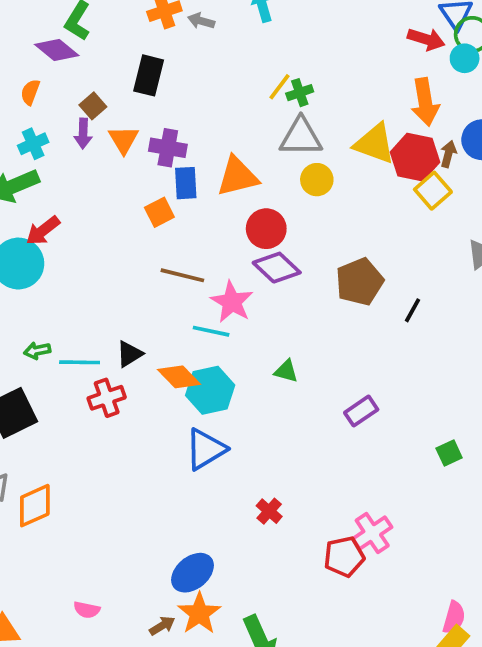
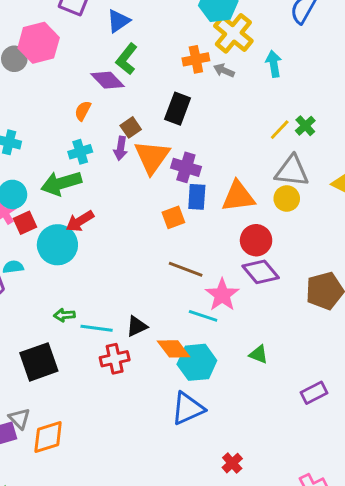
green cross: (300, 93) -> (305, 126), moved, turned -30
orange triangle: (124, 140) -> (152, 157), size x1.5
yellow circle: (317, 180) -> (287, 199), moved

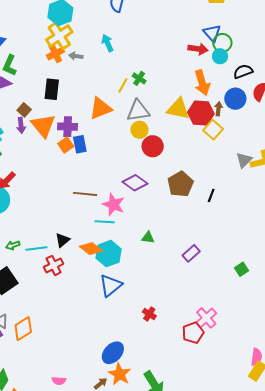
yellow cross: (233, 33) -> (59, 36), moved, turned 32
orange triangle: (238, 196) -> (101, 108), moved
orange square: (173, 217) -> (66, 145), moved
red circle: (256, 240) -> (153, 146), moved

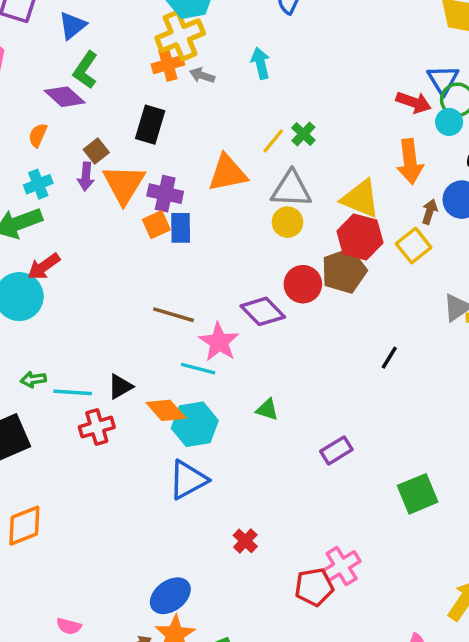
red hexagon: (201, 113) -> (360, 237), moved
red circle: (153, 146) -> (303, 284), moved
brown pentagon: (181, 184) -> (344, 271), moved
green square: (241, 269) -> (418, 494), size x1.6

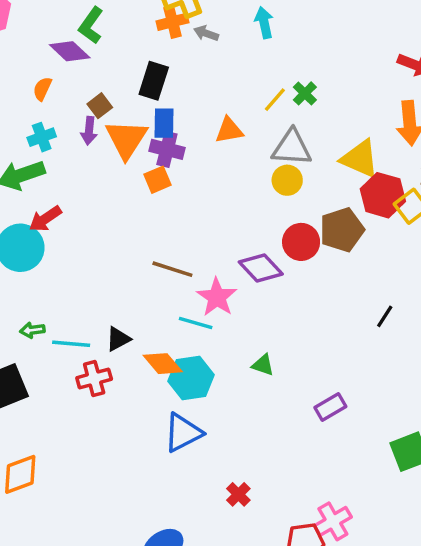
orange triangle: (228, 173) -> (229, 130), size x0.7
blue rectangle: (181, 228) -> (164, 123), moved
red hexagon: (360, 237) -> (383, 195), moved

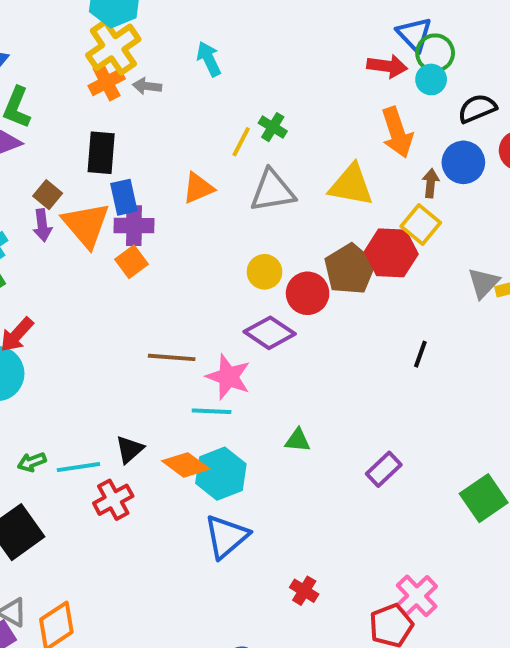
yellow circle: (287, 180) -> (264, 272), moved
red hexagon: (383, 195) -> (391, 253), moved

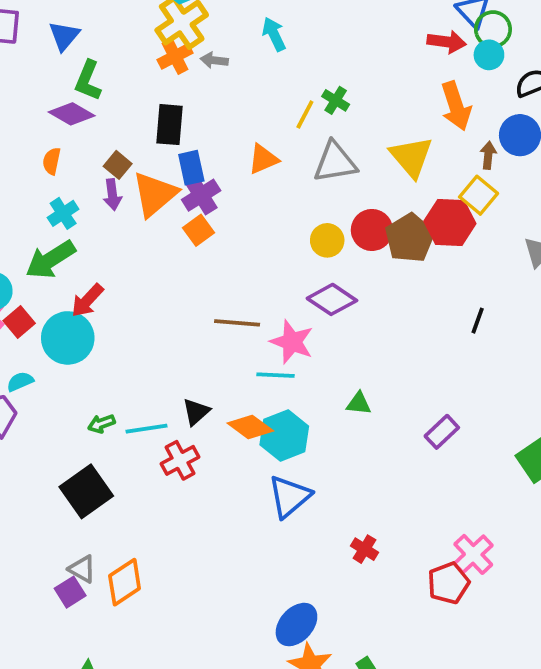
yellow triangle: (351, 185) -> (411, 157), turned 39
orange triangle: (86, 225) -> (155, 194), turned 30
purple cross: (134, 226) -> (201, 195), turned -33
red circle: (308, 293) -> (372, 230), moved

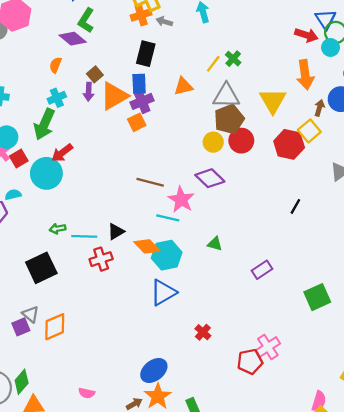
black rectangle: (170, 125) -> (146, 54), moved
brown pentagon: (410, 238) -> (229, 119), moved
green arrow: (51, 260) -> (44, 124), turned -44

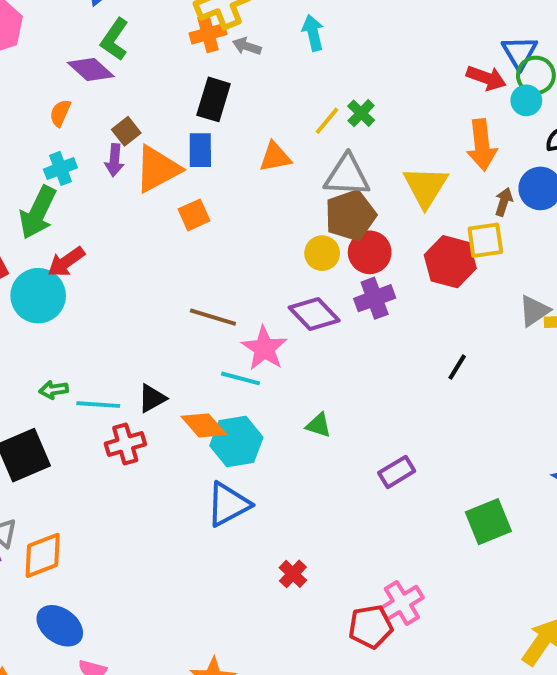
purple cross: (142, 101) -> (375, 298), moved
yellow square: (309, 131) -> (485, 240), turned 30
blue ellipse: (154, 370) -> (60, 626), moved, turned 72

